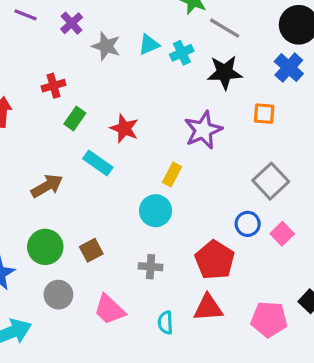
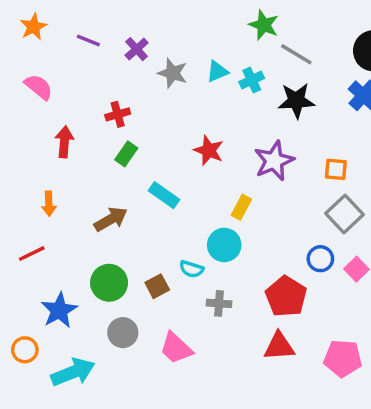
orange square: (264, 114) -> (336, 169), moved
green rectangle: (75, 119) -> (126, 154), moved
red star: (124, 128) -> (209, 150), moved
cyan semicircle: (165, 323) -> (192, 269), moved, turned -70

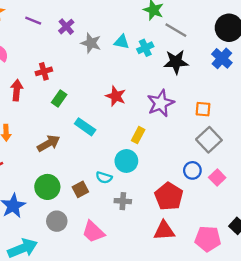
cyan triangle: (217, 71) -> (122, 42), turned 35
red cross: (118, 114) -> (44, 71), moved

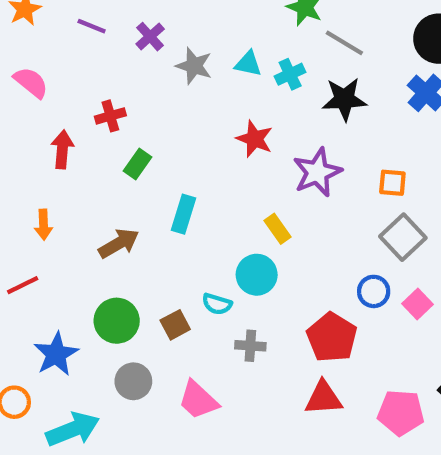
red star: (116, 96) -> (255, 139), moved
cyan rectangle: (85, 127) -> (183, 214), turned 72
yellow rectangle: (138, 135) -> (278, 229), turned -63

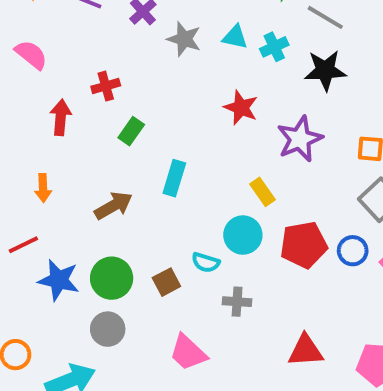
red pentagon: (332, 337) -> (304, 245), moved, turned 30
blue star: (56, 354) -> (59, 280), moved, turned -30
gray circle: (133, 381) -> (108, 329), moved

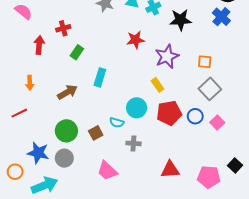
red star: (241, 108) -> (136, 40), turned -30
yellow rectangle: (262, 192) -> (158, 85), moved
blue star: (59, 280) -> (38, 153), moved

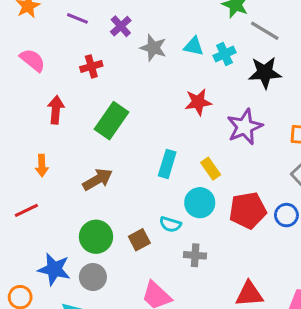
red cross: (63, 28) -> (91, 66), moved
green rectangle: (77, 52) -> (111, 121), size x1.6
cyan rectangle: (100, 77) -> (167, 164), moved
yellow rectangle: (158, 85) -> (211, 169), moved

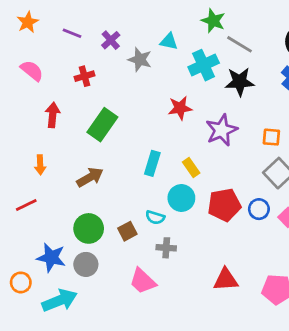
cyan triangle: (194, 46) -> (169, 42), moved
cyan cross: (225, 54) -> (204, 65), size x1.5
gray cross: (195, 255) -> (166, 248), moved

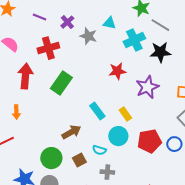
red cross: (84, 76) -> (48, 48), size x1.5
red arrow: (53, 115) -> (25, 76), size x1.4
cyan rectangle: (152, 163) -> (97, 111), turned -54
brown arrow: (90, 177) -> (71, 132), moved

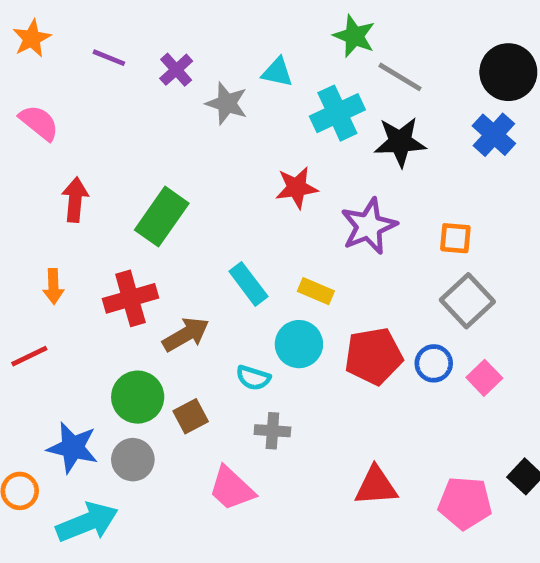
red cross: (48, 48) -> (130, 298), moved
red arrow: (25, 76) -> (75, 200), size x0.7
yellow rectangle: (125, 114) -> (316, 291), turned -32
brown square: (79, 160) -> (191, 416), moved

